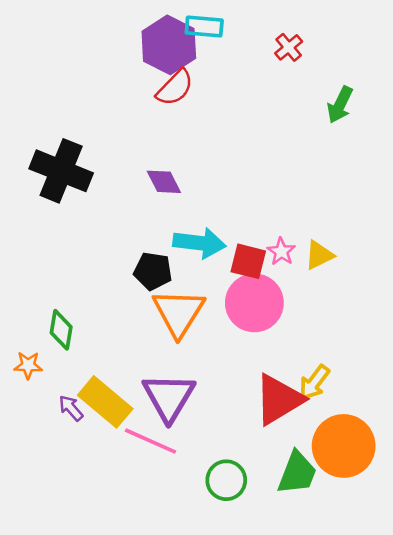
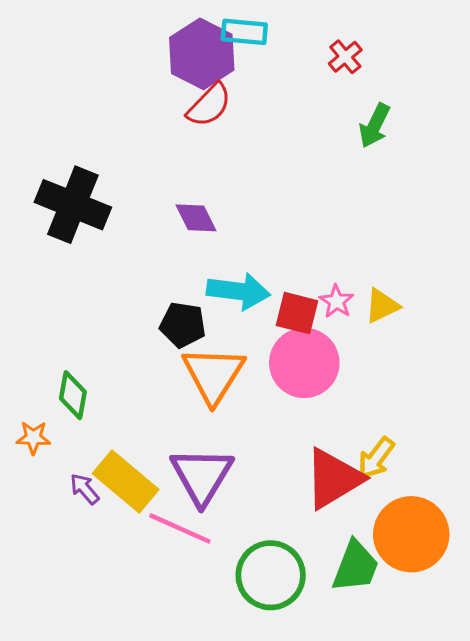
green arrow: (340, 105) -> (375, 126), moved
green circle: (226, 480) -> (271, 575), size x1.4

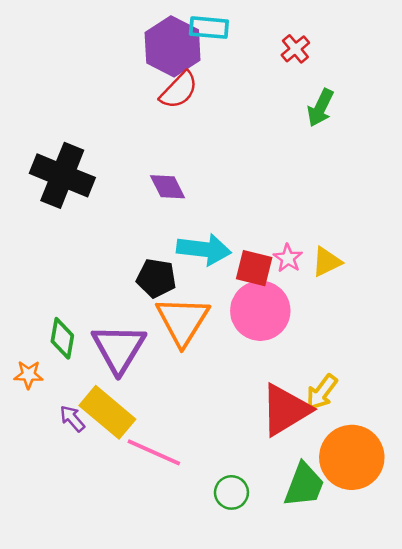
purple triangle: (202, 476) -> (119, 348), moved
green circle: (271, 575) -> (231, 492), size x0.6

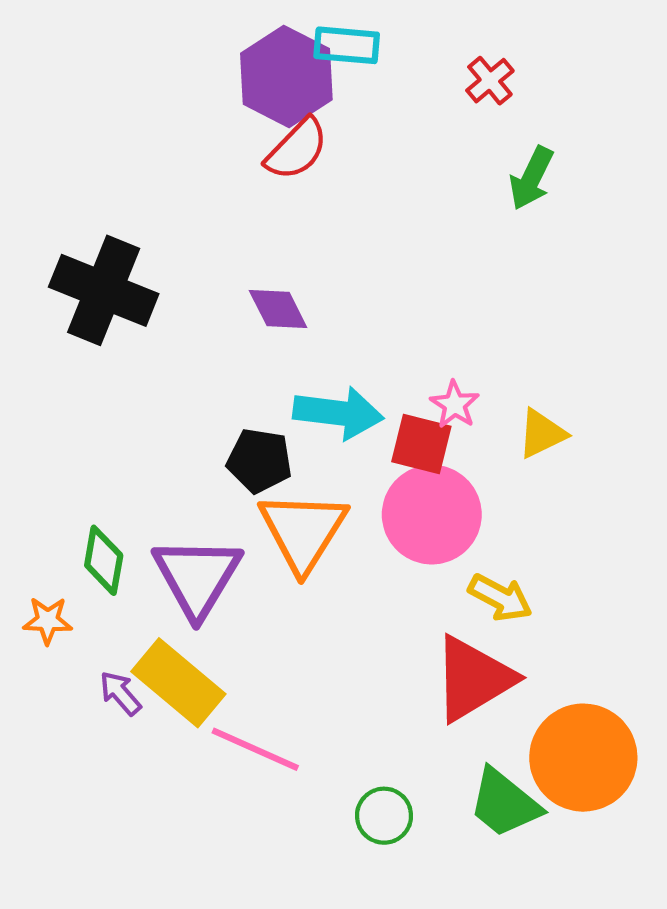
pink star: (288, 258) -> (455, 405), moved
yellow arrow: (322, 392) -> (500, 598), moved, turned -99
green trapezoid: (304, 485) -> (504, 803), turned 108

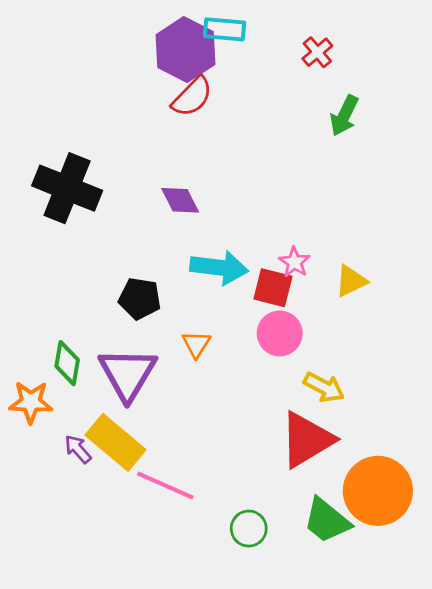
black pentagon: (259, 461) -> (140, 298), moved
pink circle: (432, 515) -> (280, 333), size x0.7
orange triangle: (303, 531) -> (196, 344), size x0.5
orange star: (48, 620) -> (31, 402), size x1.4

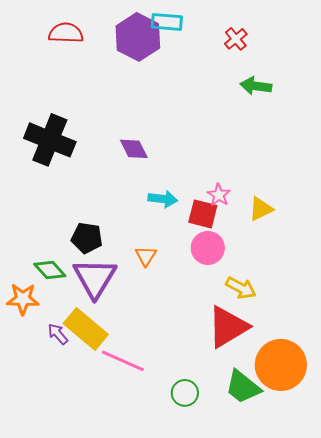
red semicircle: (192, 97) -> (66, 33), moved, turned -132
green arrow: (344, 115) -> (256, 86), turned 72
cyan arrow: (219, 268) -> (163, 199), size x0.7
black pentagon: (140, 298) -> (87, 238), moved
green diamond: (67, 363) -> (50, 270), turned -52

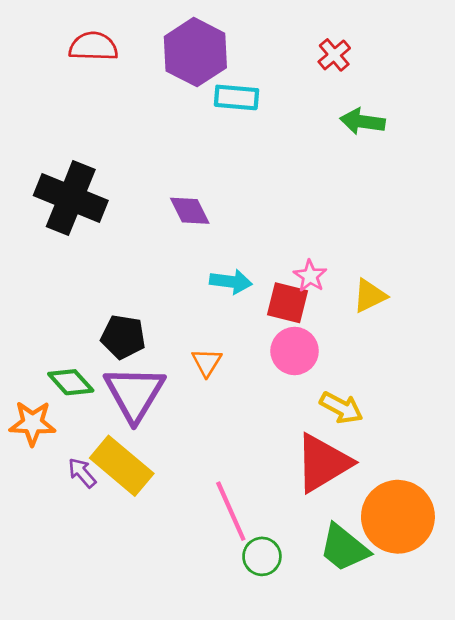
cyan rectangle: (167, 22) -> (236, 97), moved
pink line: (123, 361) -> (231, 511), moved, turned 42

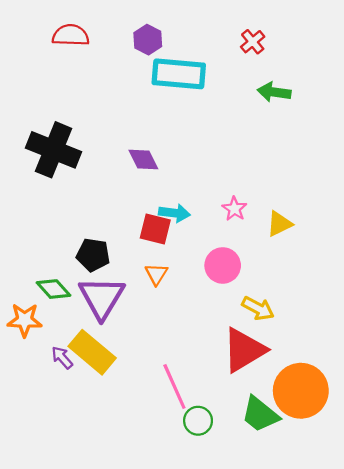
purple hexagon: (195, 52) -> (148, 40), size x0.6
cyan rectangle: (236, 97) -> (179, 74), size x1.6
red square: (287, 303) -> (155, 229), moved

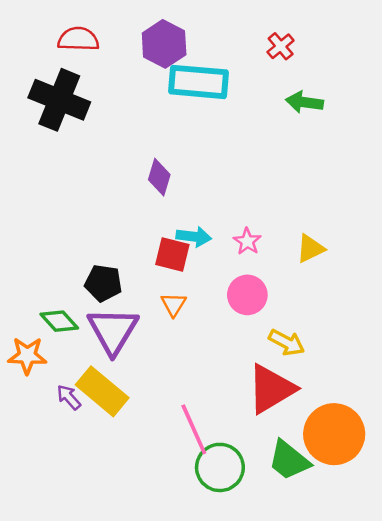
purple hexagon: (148, 40) -> (164, 44), size x1.4
black cross: (54, 150) -> (59, 100), moved
purple diamond: (143, 159) -> (159, 177), turned 44
pink star: (234, 209) -> (247, 241), moved
green circle: (198, 421) -> (220, 467), size x1.5

